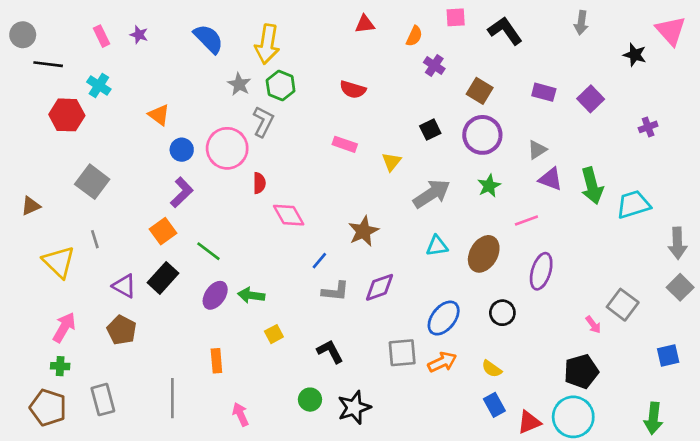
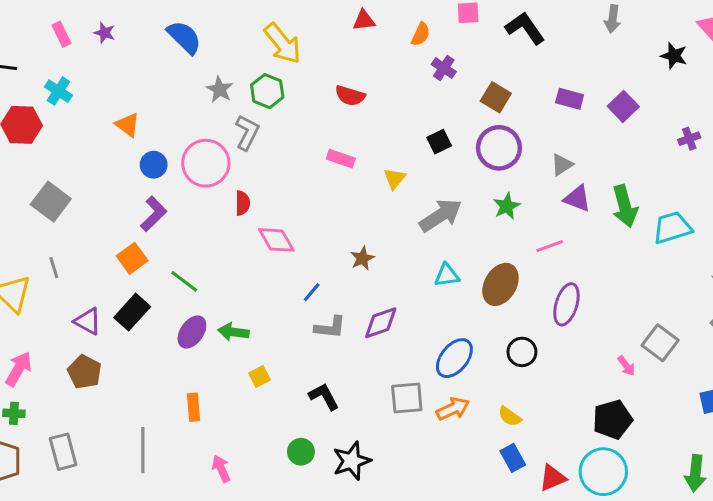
yellow arrow: (267, 44) -> (283, 43), moved, turned -48
brown star: (363, 231) -> (362, 258), size x0.7

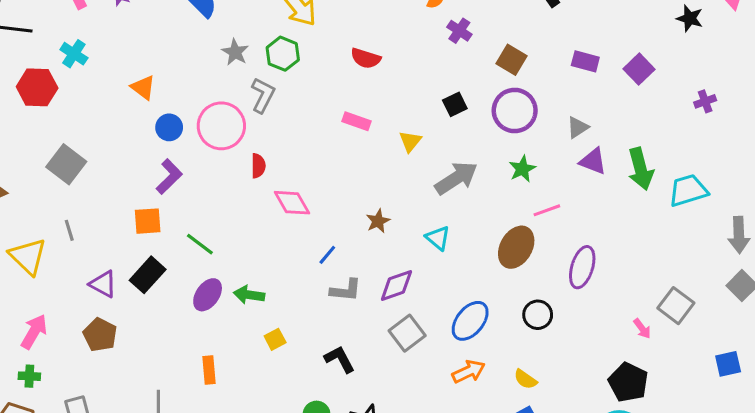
pink line: (550, 246) -> (547, 210), moved
orange square: (132, 258) -> (148, 221), turned 32
cyan triangle: (447, 275) -> (438, 238), moved, turned 48
gray square: (407, 398) -> (407, 333), moved, turned -32
black pentagon: (613, 419) -> (628, 382), turned -30

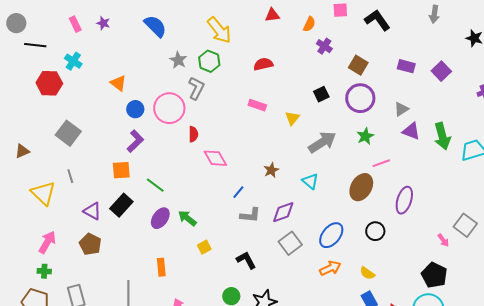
red semicircle: (366, 58) -> (263, 64), turned 150
green arrow: (249, 295) -> (187, 218), turned 30

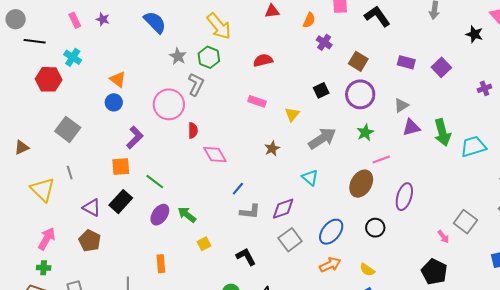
blue circle: (135, 109) -> (114, 102), moved
purple triangle: (411, 131) -> (411, 127), turned -36
brown star: (271, 170) -> (272, 148), moved

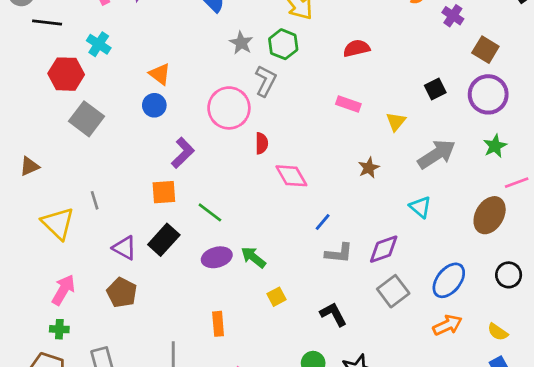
purple cross: (324, 42) -> (453, 16), moved
gray square: (68, 129) -> (86, 119), moved
purple ellipse: (160, 215) -> (217, 257), turned 40

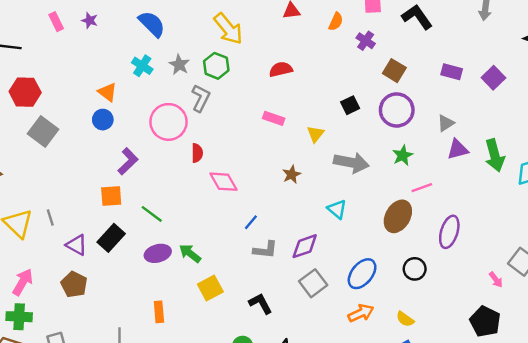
cyan cross: (99, 44) -> (142, 66), moved
gray arrow: (437, 154) -> (351, 163), turned 44
gray line: (95, 200) -> (50, 218), moved
yellow square: (276, 297) -> (210, 288), size x1.5
green cross: (59, 329) -> (19, 317), size x1.5

